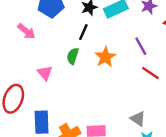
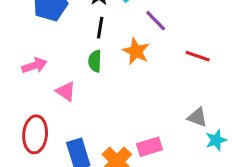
pink arrow: (26, 31) -> (34, 66), moved, turned -42
purple line: (141, 46) -> (156, 21), moved

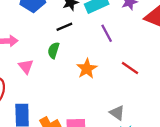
black line: (100, 28) -> (64, 27), turned 42
orange star: (136, 51) -> (87, 69), moved

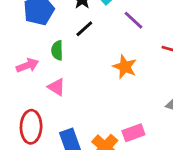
green semicircle: (54, 50) -> (57, 50), moved

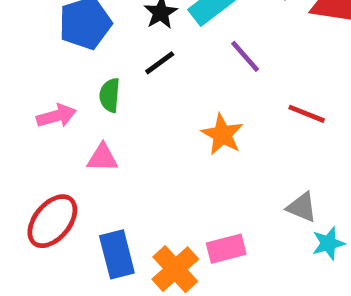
pink triangle: (56, 87) -> (102, 158), turned -36
red ellipse: (31, 127) -> (52, 221), turned 32

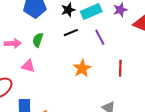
black line: (160, 63) -> (71, 33), moved
red line: (307, 114) -> (120, 68), turned 56

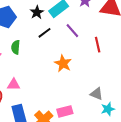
pink triangle: (28, 66) -> (14, 84), moved
red line: (120, 68) -> (98, 45), moved

